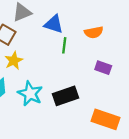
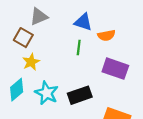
blue triangle: (54, 24) -> (83, 22), moved
purple rectangle: (103, 68) -> (115, 69), size x1.6

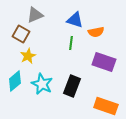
black rectangle: (80, 95) -> (72, 86), turned -50

